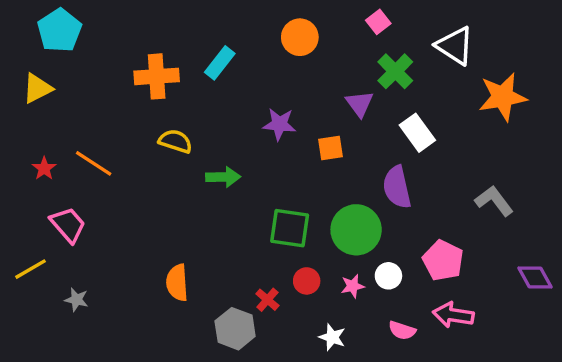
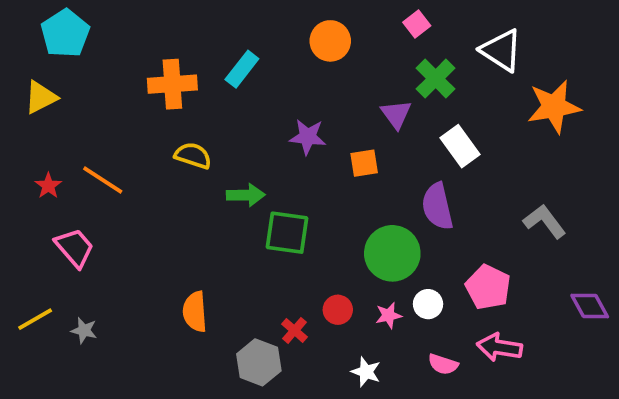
green square: (290, 228) -> (287, 233), moved
yellow line: (31, 269) -> (35, 319), moved

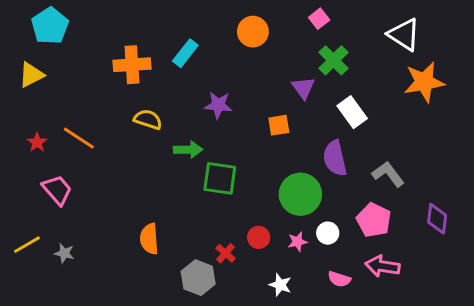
white triangle: (501, 50) -> (404, 34), moved
purple star: (308, 137) -> (218, 105), moved
gray L-shape: (545, 221) -> (388, 174), moved
purple diamond: (590, 306) -> (437, 219), moved, turned 36

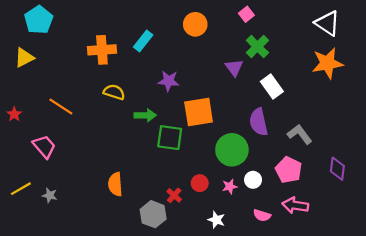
white triangle: (404, 34) -> (327, 23), moved
orange square: (279, 125) -> (199, 112), moved, size x1.8
red star: (37, 142) -> (14, 114), moved

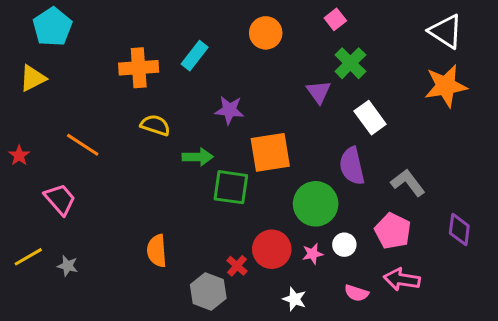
red circle: (200, 183) -> (272, 249), size x1.6

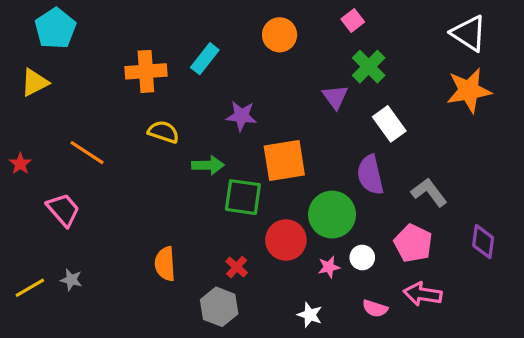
red circle: (272, 249) -> (286, 240), moved
yellow line: (28, 257) -> (30, 288), moved
red cross: (237, 266) -> (237, 267), moved

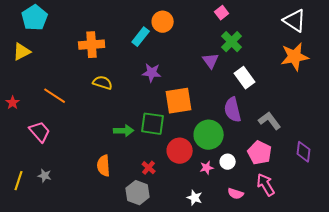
orange circle: (280, 35) -> (163, 22), moved
cyan rectangle: (205, 59) -> (141, 37), moved
green arrow: (208, 165) -> (124, 131), moved
yellow line: (30, 288) -> (19, 181), turned -42
pink arrow: (423, 294) -> (266, 185), turned 50

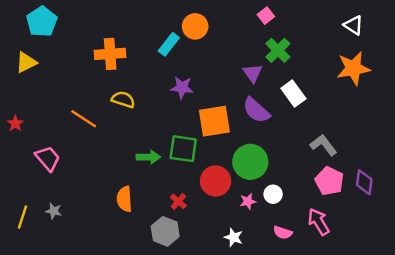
white triangle: (295, 21) -> (353, 25), size x0.7
orange line: (55, 96) -> (84, 119), moved
purple semicircle: (233, 110) -> (256, 110), moved, turned -35
pink pentagon: (260, 153) -> (329, 181), moved

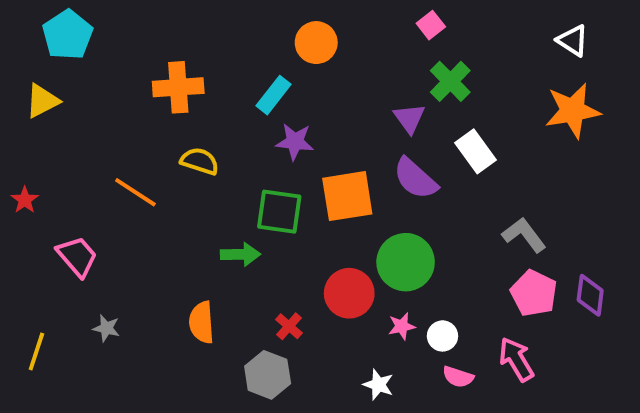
cyan rectangle: (169, 44) -> (273, 95), moved
green square: (183, 149) -> (279, 212), moved
white circle: (273, 194) -> (442, 336), moved
gray star: (54, 211) -> (106, 328), moved

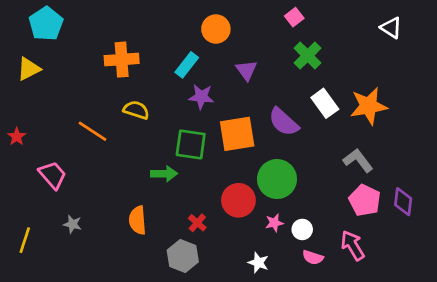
orange star: (573, 111) -> (369, 106), moved
purple triangle: (409, 118) -> (246, 70), moved

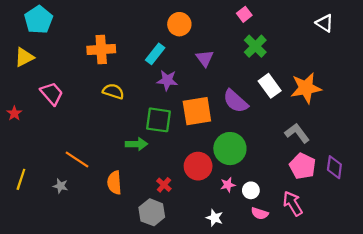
orange line: (92, 131) -> (77, 160), moved
pink trapezoid: (53, 175) -> (52, 93), moved
yellow line: (25, 240) -> (21, 179), moved

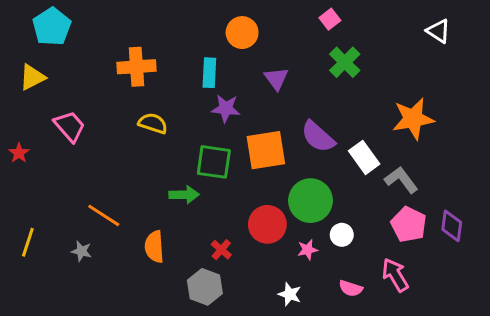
cyan rectangle: (155, 54) -> (209, 73), turned -35
white rectangle: (270, 86) -> (364, 157), moved
white circle: (251, 190) -> (342, 235), moved

